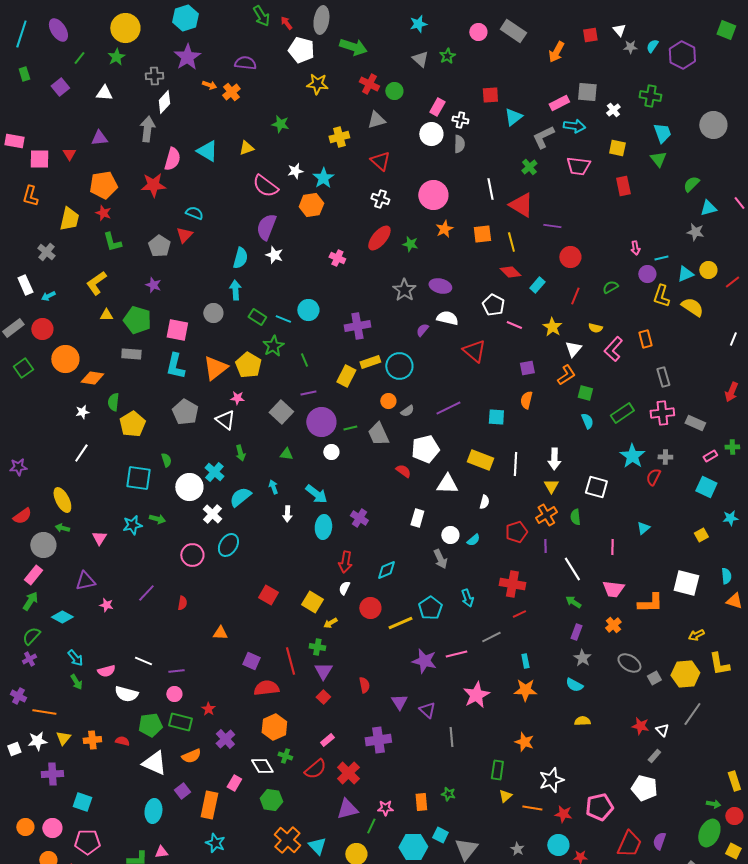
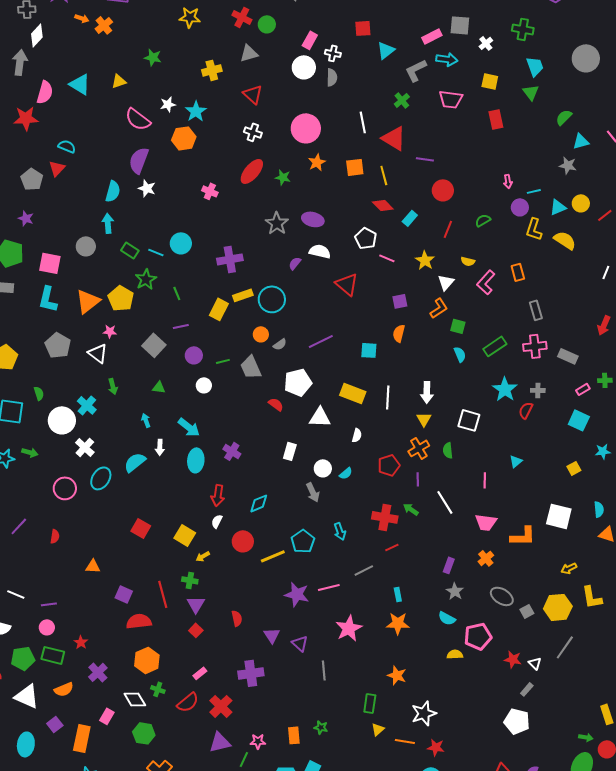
purple circle: (321, 422) -> (194, 355), size x0.6
cyan semicircle: (240, 497) -> (135, 462), moved
green arrow: (573, 602) -> (411, 509), moved
pink pentagon: (599, 807) -> (478, 636), moved

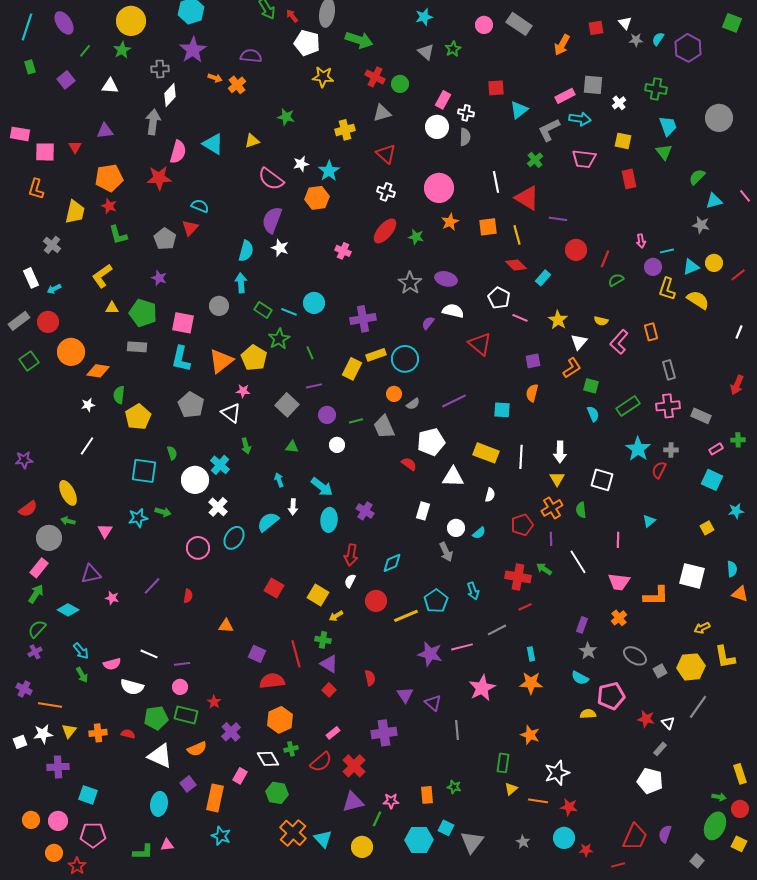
red line: (448, 229) -> (605, 259), moved
purple triangle: (196, 604) -> (329, 664), turned -30
green cross: (158, 689) -> (291, 749), turned -32

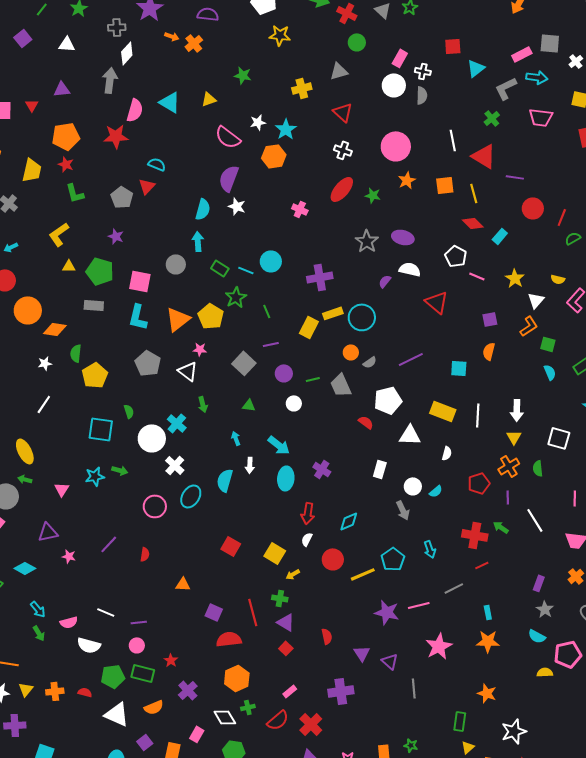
red cross: (375, 77) -> (347, 13), moved
cyan semicircle: (268, 522) -> (225, 480), turned -35

